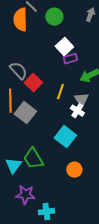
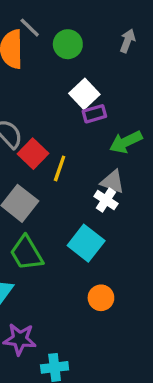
yellow line: (60, 92) -> (60, 168), moved
gray triangle: (81, 100) -> (113, 182), turned -35
green trapezoid: (33, 159) -> (26, 253), moved

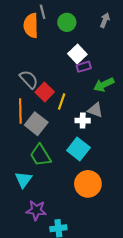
gray line: (30, 28) -> (43, 12), turned 32
white cross: (106, 200) -> (83, 121), moved, turned -32
orange circle: (101, 298) -> (88, 184), size x1.6

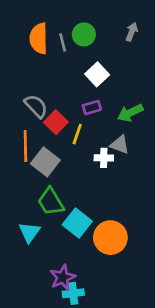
gray line: (43, 12) -> (63, 42), moved
purple rectangle: (84, 67) -> (92, 107), moved
cyan square: (78, 149) -> (77, 223), moved
purple star: (36, 210) -> (63, 277), moved, turned -30

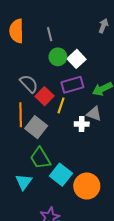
green circle: (84, 34) -> (58, 57), moved
orange semicircle: (39, 38) -> (17, 31), moved
purple rectangle: (92, 107) -> (72, 85), size x1.5

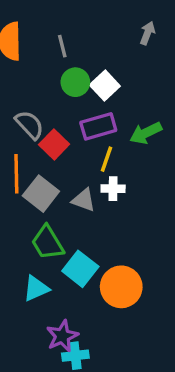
yellow line: (61, 105) -> (106, 159), moved
gray triangle: (94, 114) -> (84, 200), moved
cyan triangle: (24, 182) -> (36, 288), moved, turned 30

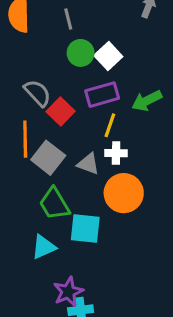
cyan square: (80, 269) -> (85, 229), turned -32
orange circle: (121, 287) -> (124, 193), moved

